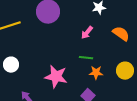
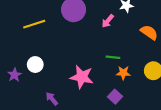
pink arrow: (87, 33) -> (108, 21), moved

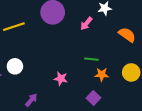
pink star: (82, 77) -> (61, 79), size x0.6
purple arrow: (52, 99) -> (31, 100), turned 80

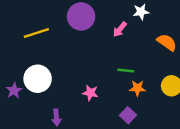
white circle: (15, 66) -> (38, 79), size x1.5
purple arrow: (31, 100) -> (56, 118), turned 136

